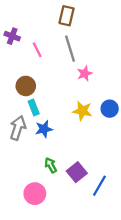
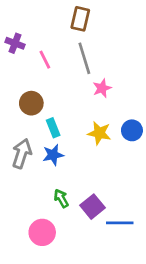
cyan rectangle: (34, 108) -> (53, 128), moved
blue line: (99, 186) -> (120, 223), turned 60

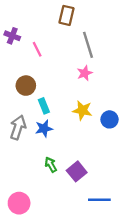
gray line: (84, 58) -> (88, 45), moved
blue circle: (132, 130) -> (110, 119), moved
blue line: (120, 223) -> (99, 200), moved
pink circle: (42, 232) -> (19, 203), moved

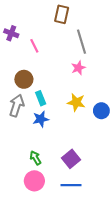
gray arrow: (18, 127) -> (17, 105), moved
green arrow: (51, 165) -> (35, 158), moved
blue line: (99, 200) -> (71, 185), moved
pink circle: (19, 203) -> (34, 181), moved

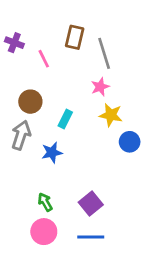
brown rectangle: (62, 14) -> (75, 37), moved
cyan rectangle: (41, 98) -> (65, 119), moved, turned 48
yellow star: (76, 102) -> (111, 115), moved

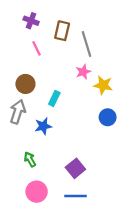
purple cross: (14, 43) -> (31, 21), moved
yellow star: (111, 115) -> (103, 85), moved
green arrow: (45, 202) -> (30, 159), moved

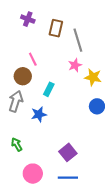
pink line: (37, 48) -> (33, 59), moved
green arrow: (30, 159) -> (17, 144), moved

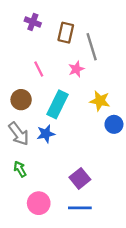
pink star: (75, 65) -> (76, 69), moved
brown circle: (23, 76) -> (21, 100), moved
yellow star: (93, 77) -> (100, 101), moved
cyan rectangle: (49, 89) -> (58, 104), size x1.6
gray arrow: (16, 101) -> (19, 134), moved, turned 125

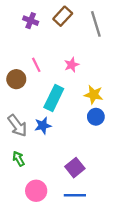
brown rectangle: (66, 33) -> (63, 16), moved, turned 30
gray line: (92, 47) -> (96, 24), moved
brown circle: (21, 100) -> (16, 79), moved
blue circle: (114, 124) -> (96, 117), moved

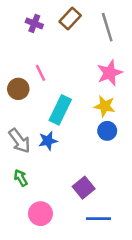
pink star: (72, 65) -> (110, 73), moved, size x1.5
blue line: (75, 195) -> (99, 219), moved

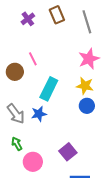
brown rectangle: (70, 18) -> (57, 15), turned -66
purple cross: (34, 23) -> (28, 19), turned 32
pink circle: (40, 214) -> (33, 162), moved

